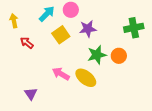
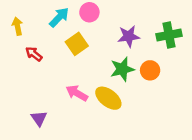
purple star: (88, 29) -> (129, 36), moved

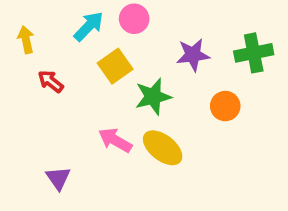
green star: (122, 69) -> (153, 97), moved

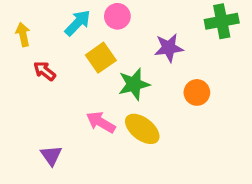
green cross: (254, 53) -> (222, 21), moved

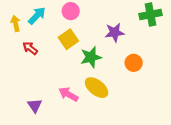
pink circle: (117, 16) -> (71, 11), moved
cyan arrow: (78, 23) -> (37, 16), moved
pink arrow: (101, 122) -> (68, 94), moved

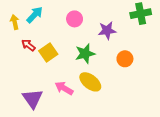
pink circle: (71, 11) -> (75, 19), moved
yellow square: (68, 39) -> (48, 52), moved
purple triangle: (35, 106) -> (33, 99), size x1.5

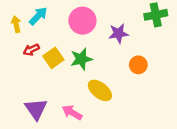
pink circle: (75, 19) -> (82, 21), size x1.5
red arrow: (28, 45) -> (31, 50), turned -64
green star: (85, 54) -> (81, 59), moved
pink arrow: (64, 88) -> (72, 113), moved

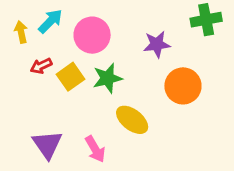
pink circle: (82, 21) -> (92, 35), moved
orange circle: (138, 65) -> (183, 86), size x1.5
pink arrow: (72, 113) -> (95, 149), turned -150

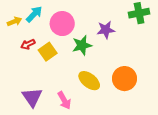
yellow arrow: (21, 32) -> (14, 21), turned 80
green star: (107, 78) -> (82, 45), moved
orange circle: (183, 86) -> (124, 79), moved

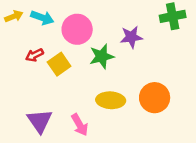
cyan arrow: (34, 14) -> (42, 18), turned 66
yellow arrow: (14, 21) -> (14, 16), moved
yellow ellipse: (89, 81) -> (111, 100), turned -35

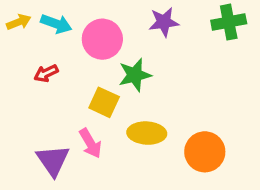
purple star: (131, 37) -> (164, 22), moved
yellow square: (59, 64) -> (104, 102), moved, turned -30
orange circle: (155, 98) -> (205, 152), moved
pink arrow: (80, 125) -> (90, 143), moved

